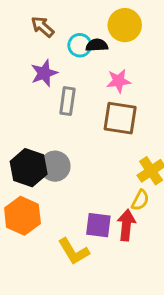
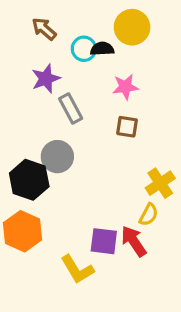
gray rectangle: (67, 101) -> (71, 108), turned -36
brown square: (120, 118) -> (127, 127), size x0.6
gray circle: (55, 166) -> (57, 157), moved
red arrow: (126, 225) -> (134, 241), turned -40

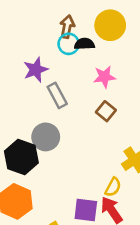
brown arrow: (44, 29) -> (67, 27), moved, turned 60
brown square: (127, 127) -> (106, 111), turned 30
yellow semicircle: (149, 215) -> (113, 187), moved

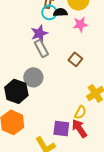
purple star: (36, 70) -> (39, 33), moved
pink star: (104, 77) -> (80, 24), moved

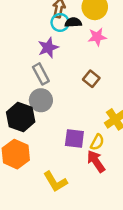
gray rectangle: (41, 48) -> (41, 74), moved
purple square: (61, 128) -> (74, 139), moved

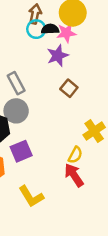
pink star: (97, 37) -> (66, 33), moved
purple star: (48, 48) -> (58, 56), moved
purple square: (74, 139) -> (21, 151), moved, turned -30

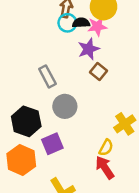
brown square: (69, 88) -> (99, 71), moved
gray circle: (16, 111) -> (65, 106), moved

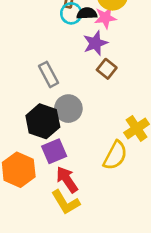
black hexagon: (26, 121) -> (43, 121), moved
yellow semicircle: (106, 148) -> (115, 155), size x1.5
red arrow: (105, 167) -> (67, 180), moved

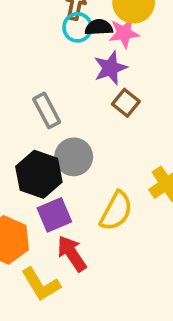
yellow semicircle: (115, 155) -> (116, 211), moved
yellow L-shape: (66, 202) -> (41, 284), moved

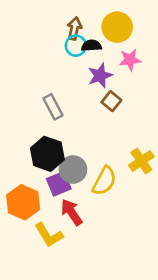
pink star: (124, 33) -> (130, 60), moved
gray circle: (74, 157) -> (73, 169), moved

